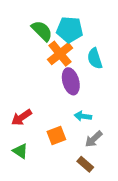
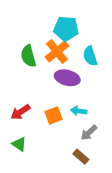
green semicircle: (42, 31) -> (28, 56), moved, turned -150
purple ellipse: (71, 81) -> (67, 78), turned -60
orange square: (56, 135) -> (53, 116), moved

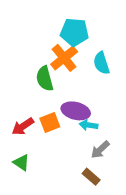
green semicircle: (28, 56) -> (45, 79), moved
purple ellipse: (67, 78) -> (76, 111), moved
orange square: (53, 116) -> (50, 122), moved

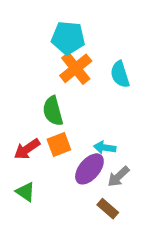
cyan pentagon: (74, 32) -> (68, 38), moved
green semicircle: (45, 79) -> (53, 111), moved
purple ellipse: (76, 111) -> (89, 169), moved, turned -64

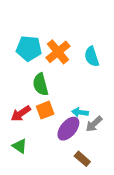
cyan pentagon: (68, 38) -> (29, 48), moved
gray arrow: (118, 177) -> (94, 124), moved

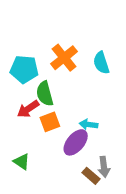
cyan pentagon: (29, 48) -> (24, 69), moved
red arrow: (21, 114) -> (28, 109), moved
gray arrow: (94, 124) -> (104, 167), moved, turned -54

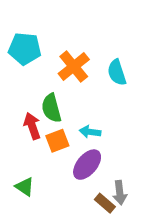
cyan pentagon: (24, 69) -> (25, 49), moved
red arrow: (28, 109) -> (32, 126), turned 105
cyan arrow: (88, 124) -> (90, 132), moved

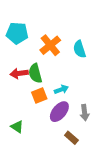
red arrow: (32, 126) -> (19, 73), moved, turned -78
cyan arrow: (90, 132) -> (61, 89), turned 152
gray arrow: (120, 193) -> (85, 113), moved

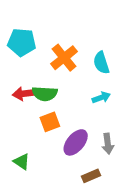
green semicircle: (35, 73) -> (45, 94), turned -72
cyan arrow: (61, 89) -> (101, 97), moved
brown rectangle: (71, 138) -> (91, 176), turned -64

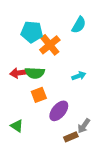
cyan pentagon: (22, 42) -> (32, 32), moved
cyan semicircle: (101, 63) -> (79, 25), moved, turned -132
gray arrow: (108, 144) -> (84, 126), moved, turned 42

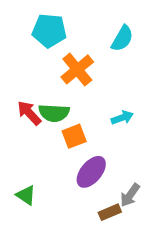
cyan pentagon: (32, 32) -> (49, 31), moved
red arrow: (19, 73) -> (29, 113), turned 54
orange square: (39, 95) -> (74, 136), moved

